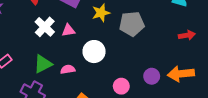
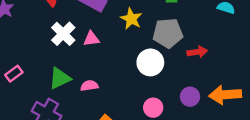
yellow star: (101, 13) -> (131, 19), turned -30
red arrow: (187, 35) -> (197, 52), moved
white circle: (94, 52) -> (150, 62), moved

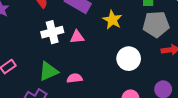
gray pentagon: (168, 33) -> (156, 24), moved
white cross: (63, 34) -> (52, 32), turned 30

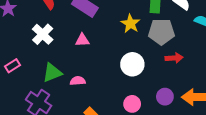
yellow star: (112, 20) -> (130, 24), moved
white cross: (52, 32) -> (43, 34), moved, turned -35

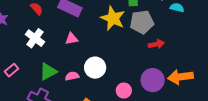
yellow star: (130, 24) -> (113, 18), size x1.4
white circle: (132, 64) -> (95, 68), moved
purple circle: (165, 97) -> (153, 80), size x1.5

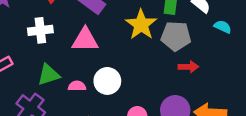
white cross: (35, 38) -> (40, 30), turned 36
pink triangle: (71, 39) -> (85, 40), size x1.6

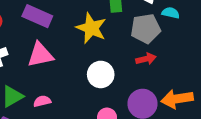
gray pentagon: (176, 36) -> (146, 29), moved
white circle: (107, 81) -> (101, 74), moved

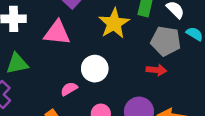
white circle: (101, 74) -> (95, 69), moved
pink semicircle: (42, 101) -> (69, 89), moved, turned -35

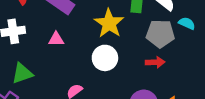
pink triangle: (57, 33) -> (56, 39), size x0.6
white circle: (95, 69) -> (105, 58), moved

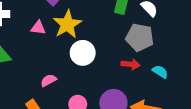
yellow star: (109, 23) -> (67, 24), moved
cyan semicircle: (187, 23) -> (160, 72), moved

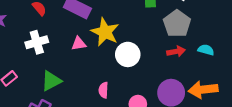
gray pentagon: (140, 37) -> (177, 24), turned -30
pink semicircle: (49, 80) -> (104, 90), turned -42

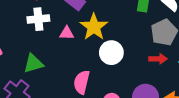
white cross: (37, 42) -> (38, 19), moved
pink semicircle: (104, 90) -> (82, 82), size x1.5

